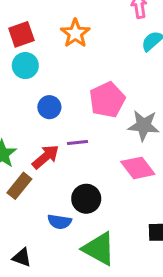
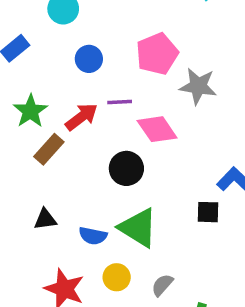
pink diamond: (138, 168) -> (157, 129), moved
blue semicircle: (60, 222) -> (93, 236), moved
black triangle: (22, 257) -> (45, 219), moved, turned -30

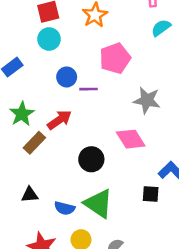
pink pentagon: (157, 54) -> (115, 58), moved
purple line: (120, 102) -> (89, 89), moved
pink diamond: (157, 129) -> (131, 139), moved

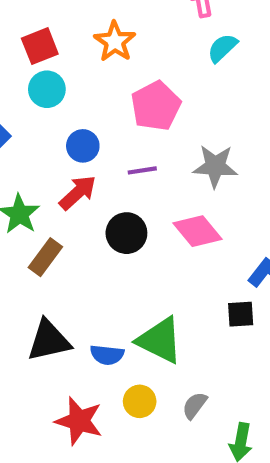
purple line: (89, 89) -> (142, 170), moved
red arrow: (59, 120) -> (78, 193), moved
black circle: (91, 159) -> (126, 233), moved
black triangle: (30, 195) -> (49, 341), size x1.6

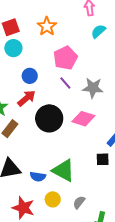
purple line: (142, 170) -> (65, 83), moved, turned 56
pink diamond: (197, 231) -> (83, 119), turned -35
black circle: (126, 233) -> (49, 118), size x1.4

